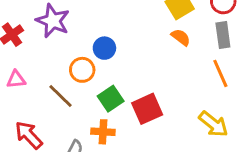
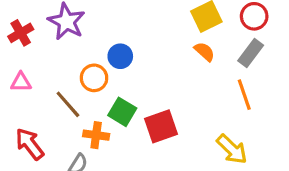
gray rectangle: (223, 35) -> (251, 53), turned 40
green square: (111, 99) -> (122, 112), turned -30
orange cross: (103, 132) -> (96, 135), moved

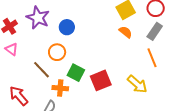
blue circle: (120, 56) -> (67, 27), moved
pink triangle: (21, 82) -> (12, 49), moved, turned 40
yellow arrow: (232, 149) -> (137, 84), moved

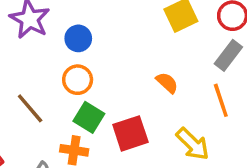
orange semicircle: (126, 32) -> (167, 83), moved
orange circle: (57, 52) -> (78, 80), moved
orange cross: (60, 88) -> (74, 150), moved

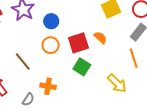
orange semicircle: (167, 83) -> (100, 38), moved
green square: (89, 117) -> (82, 67), moved
red square: (130, 133) -> (78, 43), moved

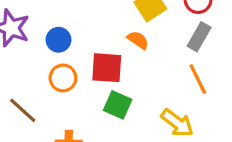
orange semicircle: (100, 38) -> (138, 40), moved
red square: (78, 43) -> (107, 68), turned 30

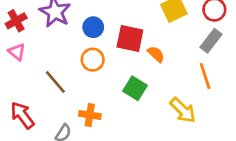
orange semicircle: (138, 40) -> (156, 54), moved
red square: (107, 68) -> (130, 39), moved

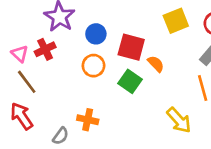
red cross: (16, 21) -> (45, 49), moved
brown line: (55, 82) -> (27, 82), moved
green square: (135, 88) -> (130, 81), moved

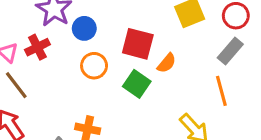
blue circle: (96, 34) -> (84, 28), moved
orange semicircle: (156, 64) -> (167, 63), turned 84

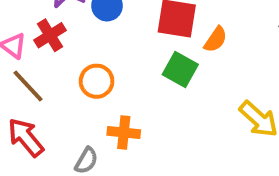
orange circle: (94, 66) -> (97, 81), moved

